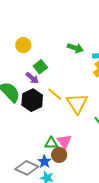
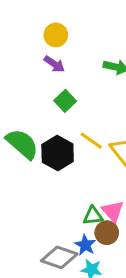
yellow circle: (23, 45) -> (56, 35), moved
purple arrow: (32, 78) -> (54, 64), moved

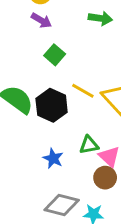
green triangle: (93, 216) -> (89, 145), moved
blue star: (85, 245) -> (53, 158), moved

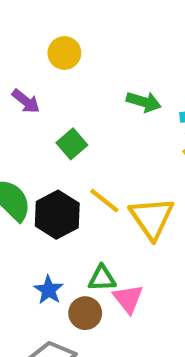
purple arrow: (41, 20) -> (26, 101), moved
brown circle: (105, 178) -> (85, 313), moved

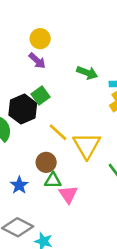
purple arrow: (26, 101) -> (37, 61), moved
black hexagon: (57, 215) -> (23, 109), moved
brown circle: (85, 313) -> (46, 162), moved

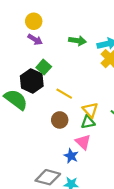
yellow triangle: (87, 145) -> (90, 110), moved, size x0.7
green triangle: (53, 180) -> (88, 122), moved
blue star: (19, 185) -> (71, 156), moved

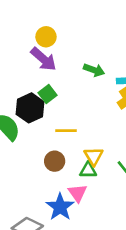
purple arrow: (35, 40) -> (43, 59), size x1.5
yellow line: (64, 94) -> (66, 131), turned -42
blue star: (71, 156) -> (60, 207), size x1.5

